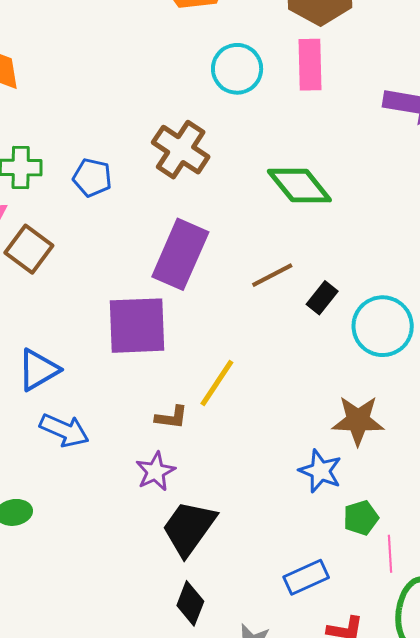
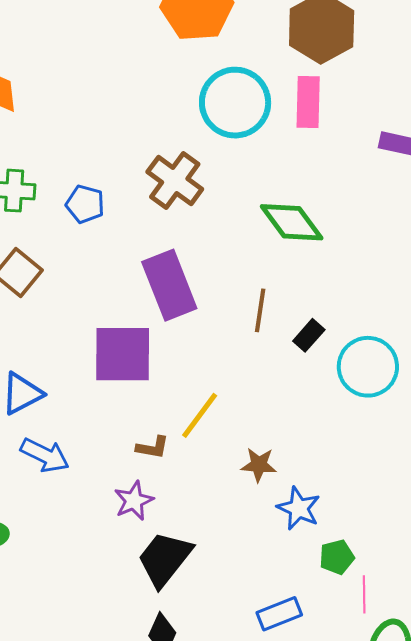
cyan circle: (237, 69) -> (235, 103), size x1.4
purple rectangle: (180, 254) -> (169, 285), turned -48
brown line: (272, 275) -> (260, 310), turned -57
brown star: (358, 420) -> (259, 465), moved, size x0.7

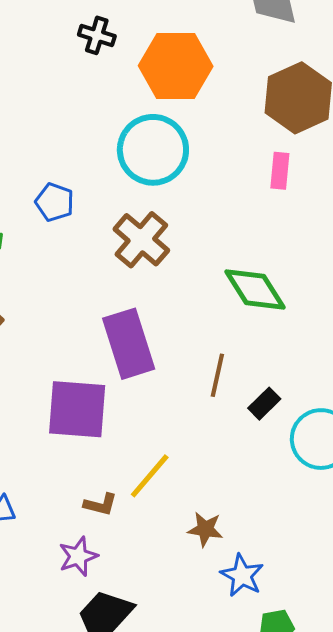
pink rectangle: (308, 102) -> (280, 171), size x0.7
cyan circle: (235, 103) -> (153, 150), moved
blue pentagon: (85, 204) -> (55, 202), moved

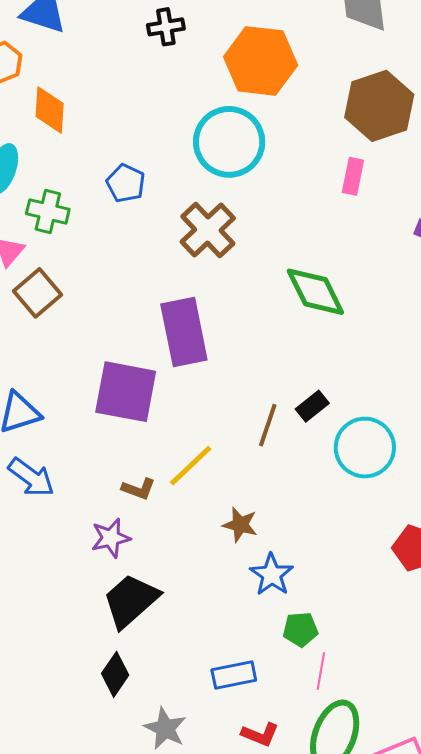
black cross: (97, 35) -> (166, 27), moved, turned -33
brown line: (217, 375) -> (268, 425), moved

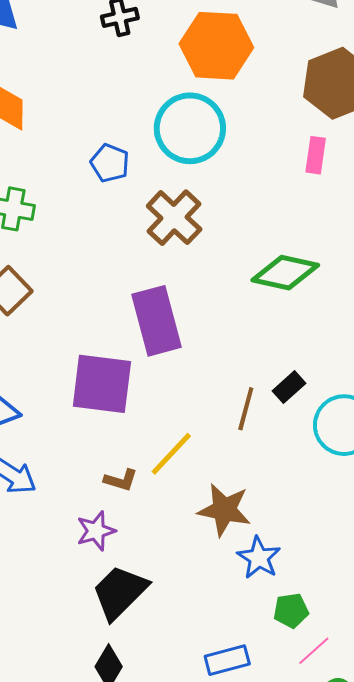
blue pentagon: (126, 183) -> (110, 163), moved
green diamond: (315, 292) -> (285, 273), turned -48
brown star: (240, 525) -> (224, 510), size x1.5
pink line: (321, 671) -> (314, 651), turned 42

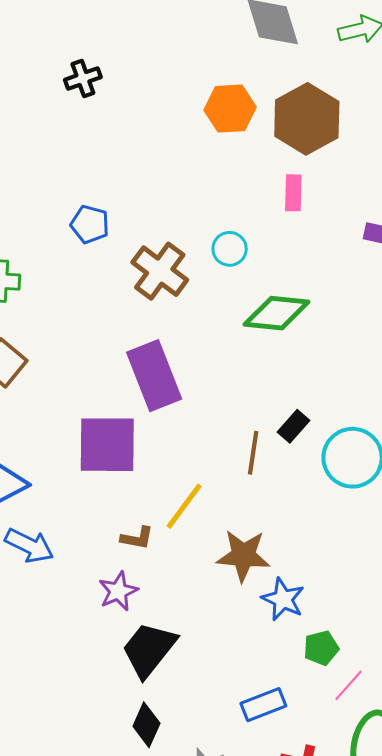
orange hexagon: (216, 46) -> (230, 109), moved, size x0.7
cyan circle: (190, 128) -> (230, 249), moved, size x0.5

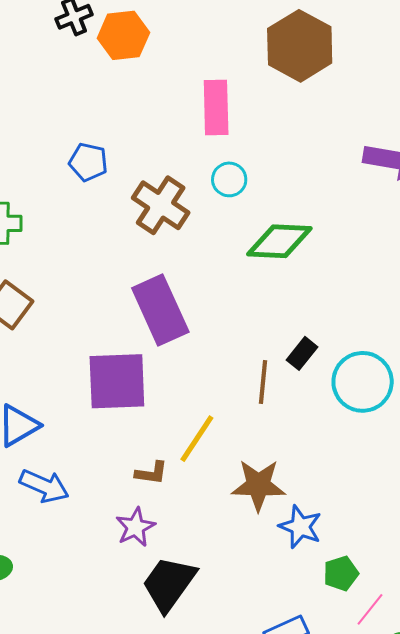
orange hexagon: (230, 109) -> (123, 35), moved
pink rectangle: (293, 193) -> (216, 107), moved, size x1.5

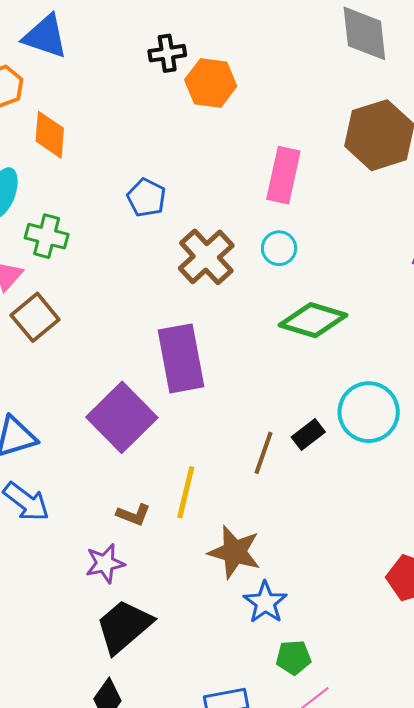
purple square: (117, 381) -> (122, 417), turned 34
cyan circle: (363, 382) -> (369, 412), moved
yellow line: (197, 439) -> (186, 492), turned -34

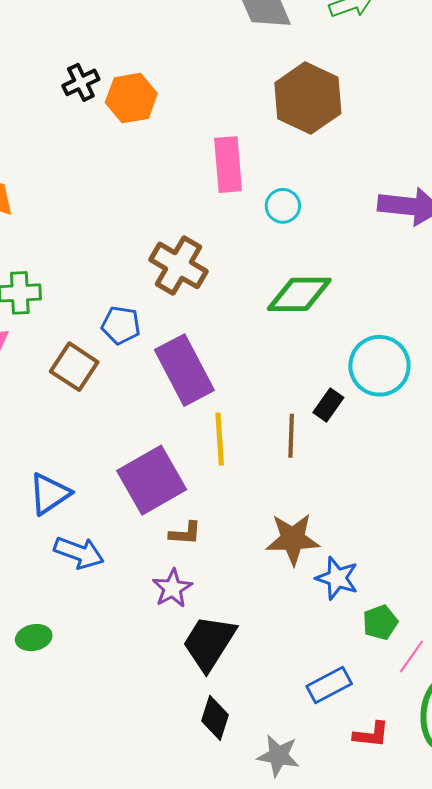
blue pentagon: (146, 198) -> (121, 325), moved
cyan circle: (279, 248) -> (283, 206), moved
brown square: (35, 317) -> (74, 367), moved
purple square: (122, 417) -> (152, 480), moved, turned 32
yellow line: (186, 492) -> (220, 439), moved

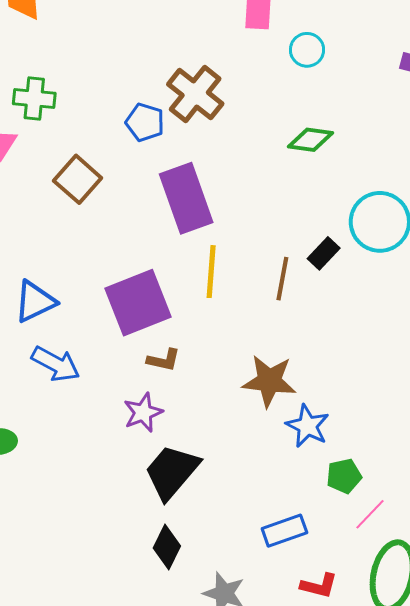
green diamond: (299, 294) -> (311, 140), size x0.7
blue pentagon: (121, 325) -> (145, 122), moved

